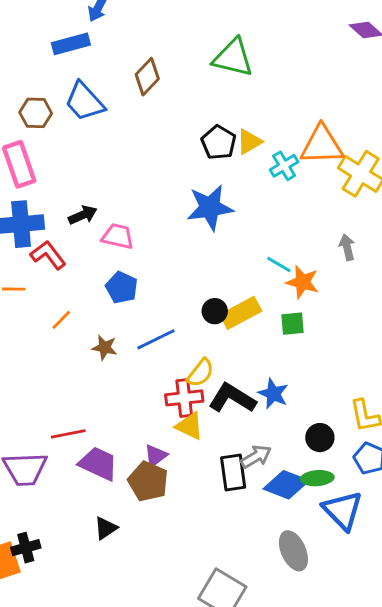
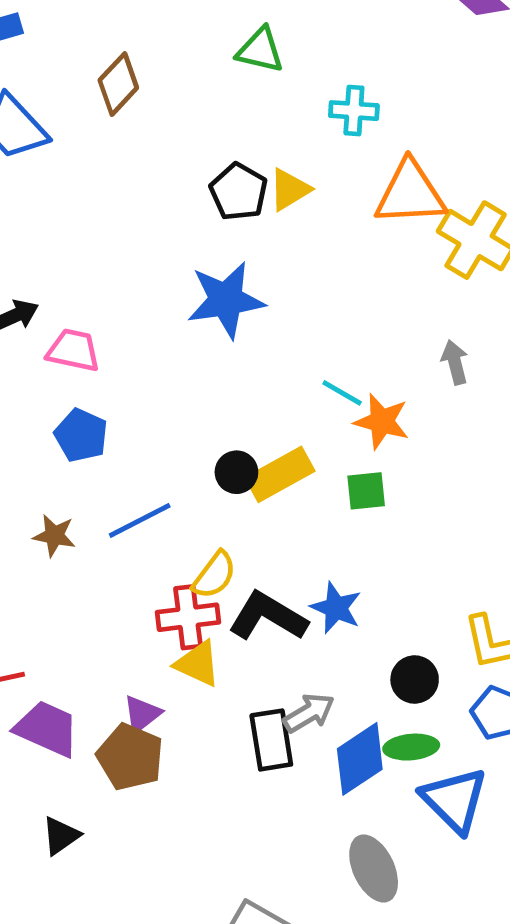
green triangle: (233, 58) -> (260, 50), size x0.7
cyan cross: (284, 166) -> (354, 111), moved, turned 36
blue diamond: (286, 485) -> (360, 759), turned -54

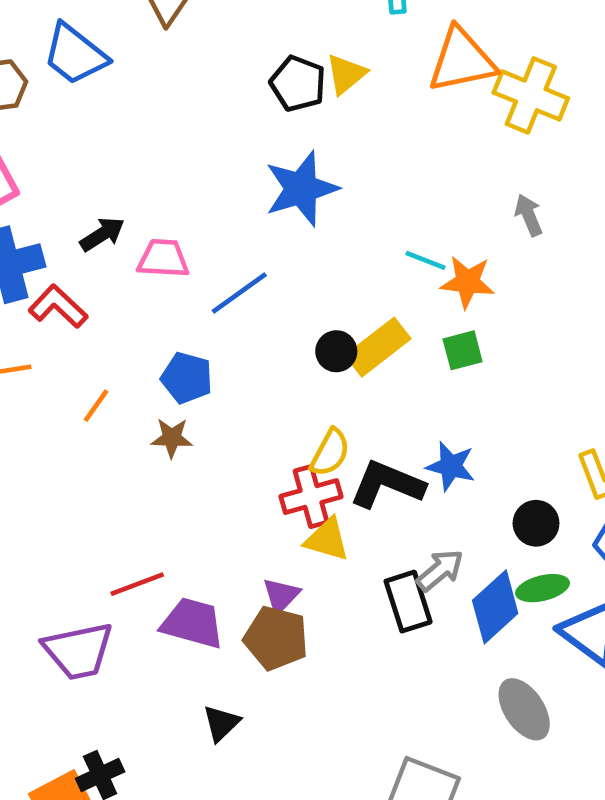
blue pentagon: (81, 435) -> (187, 378), moved
blue line: (140, 520) -> (239, 293), moved

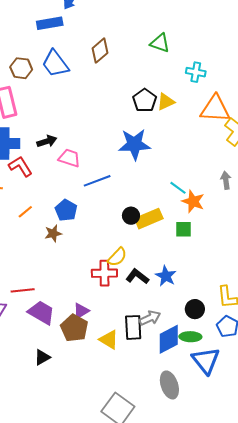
brown star: (172, 438) -> (53, 233), turned -30
black L-shape: (387, 484) -> (137, 276), size x0.7
yellow triangle: (327, 539) -> (109, 340), moved

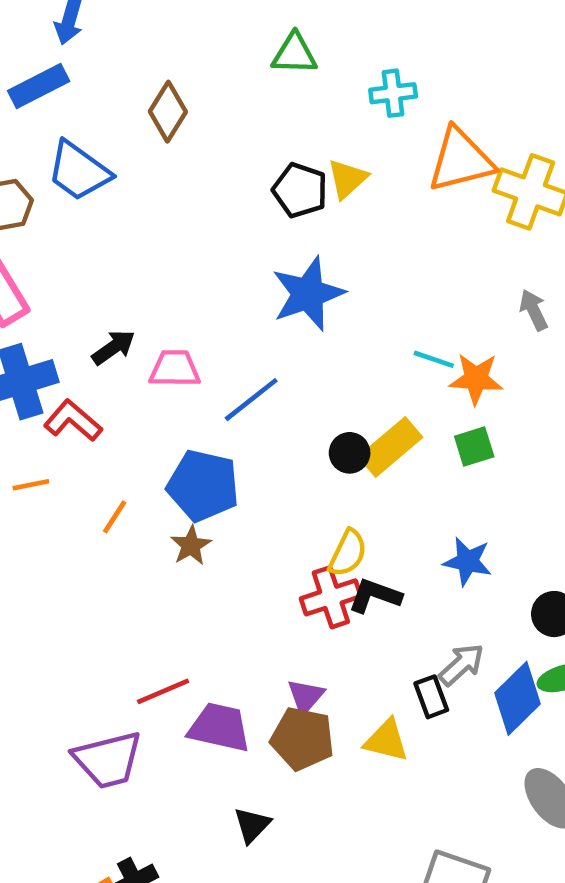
blue pentagon: (66, 210) -> (203, 486), size x1.4
black L-shape: (137, 276) -> (375, 596), moved
black rectangle: (133, 327) -> (431, 697), size x0.7

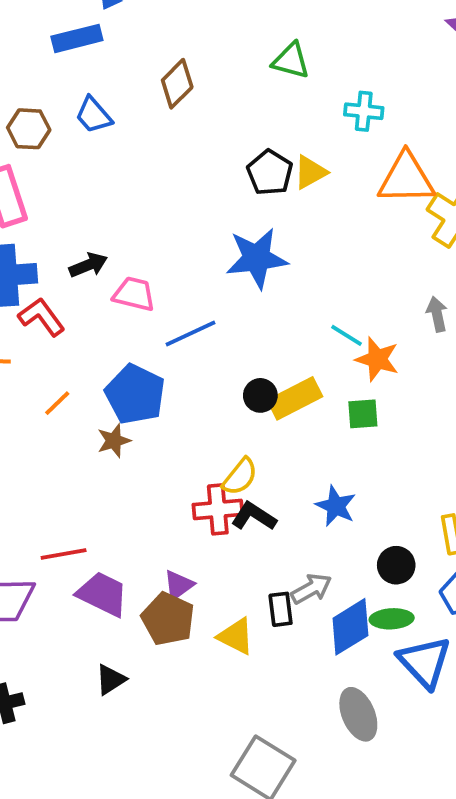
blue trapezoid: (79, 171) -> (94, 115), size x0.7

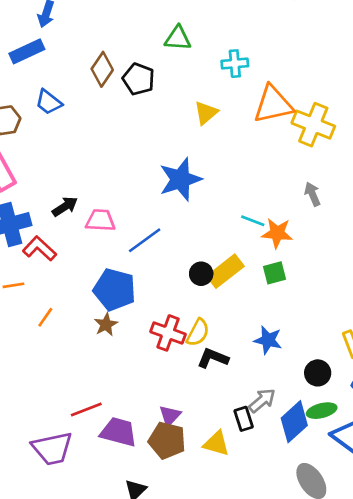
black pentagon: (270, 173) -> (139, 79), moved
orange line: (57, 403) -> (45, 317), moved
red cross: (218, 509) -> (168, 333), moved, turned 36

